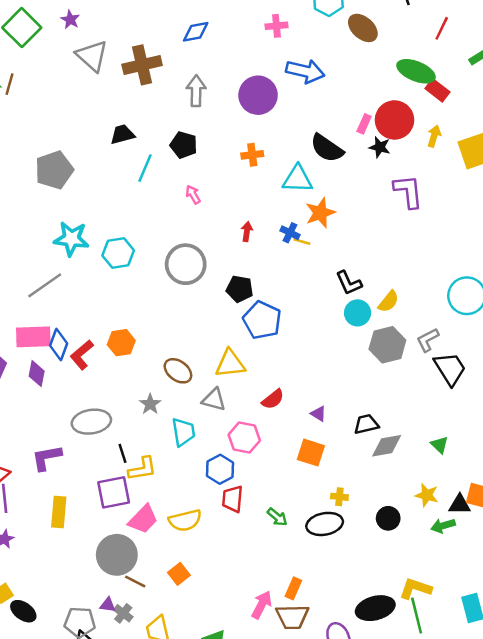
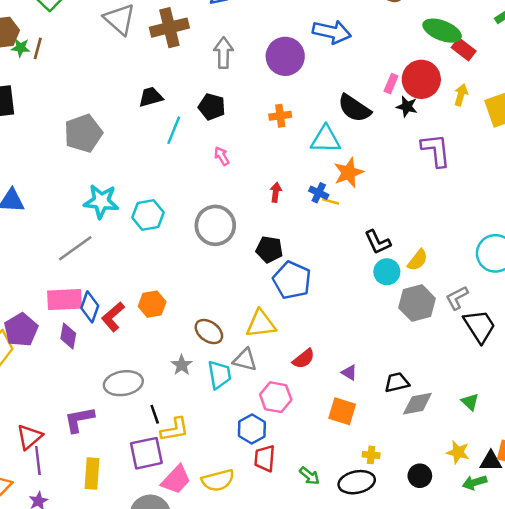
cyan trapezoid: (183, 432) -> (219, 375), moved

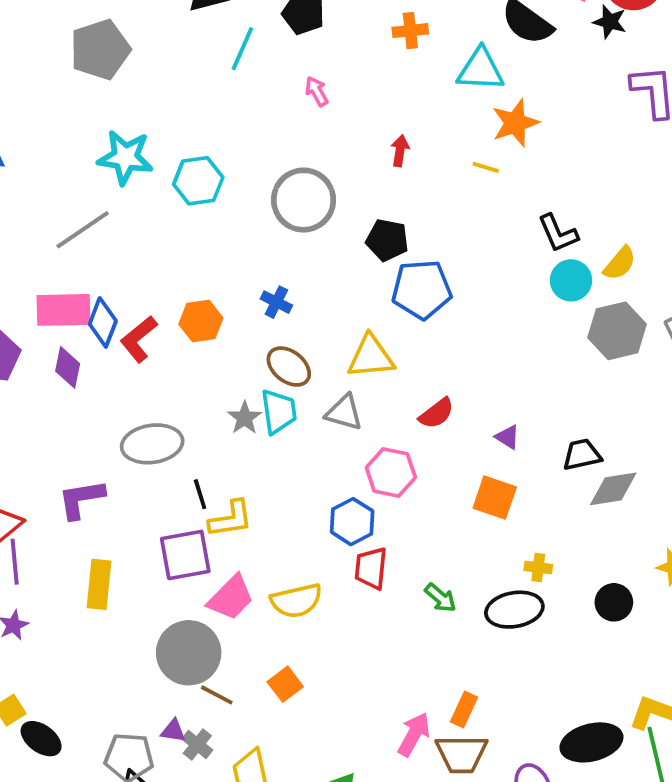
blue cross: (319, 193) -> (276, 302), moved
blue pentagon: (292, 280) -> (422, 289), turned -30
cyan trapezoid: (219, 375) -> (279, 412), moved

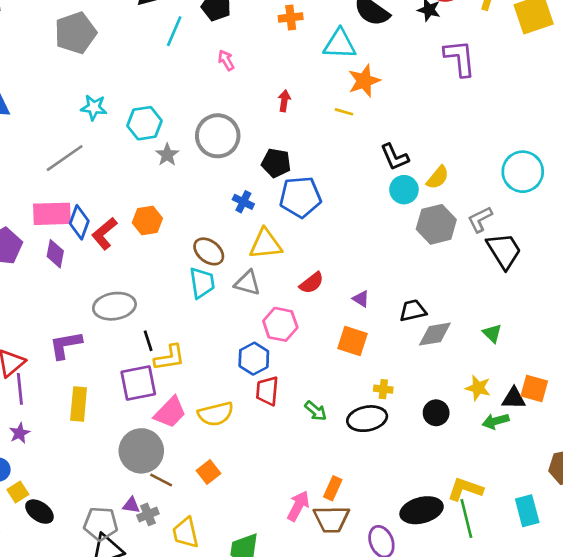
cyan star: (125, 157) -> (94, 107), size x0.7
blue cross: (276, 302) -> (243, 202), moved
gray star: (244, 418) -> (167, 155), moved
gray cross: (197, 744) -> (148, 514), turned 30

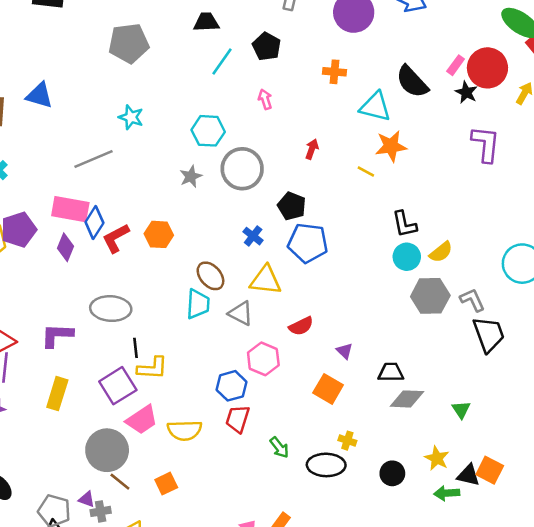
cyan hexagon: (145, 123) -> (208, 131), moved
gray L-shape: (480, 219) -> (472, 300), turned 80
purple square: (138, 383) -> (118, 386), turned -33

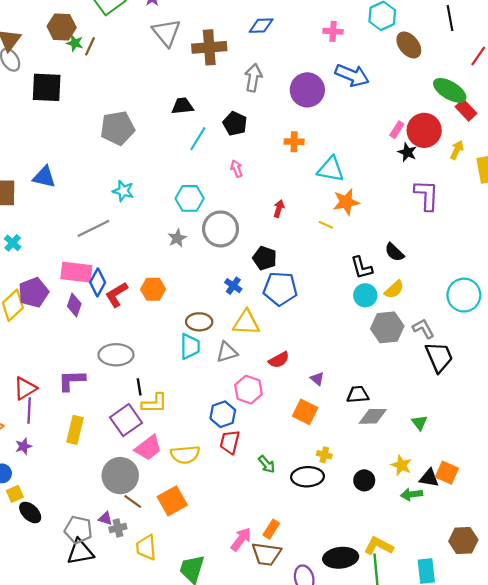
black semicircle: (412, 82) -> (394, 252), moved, size x0.7
brown ellipse: (210, 276) -> (199, 322), turned -45
gray triangle: (241, 313) -> (227, 352), turned -40
orange square: (166, 484) -> (172, 501), size x1.5

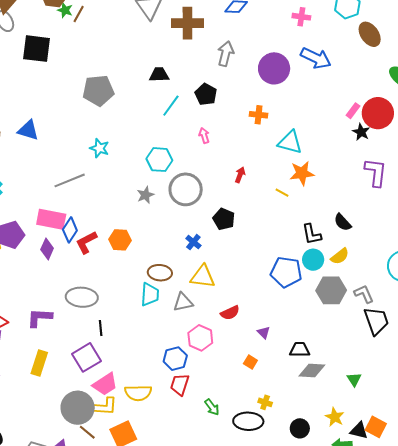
blue pentagon: (280, 289) -> (286, 272), moved
yellow L-shape: (154, 403) -> (105, 406), moved
orange square: (305, 412) -> (250, 362), size x0.6

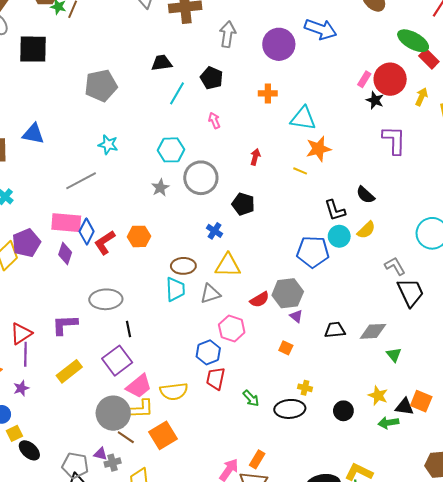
gray hexagon: (331, 290) -> (288, 293), moved
yellow rectangle: (39, 363) -> (69, 371), turned 40
gray diamond: (312, 371) -> (373, 331), moved

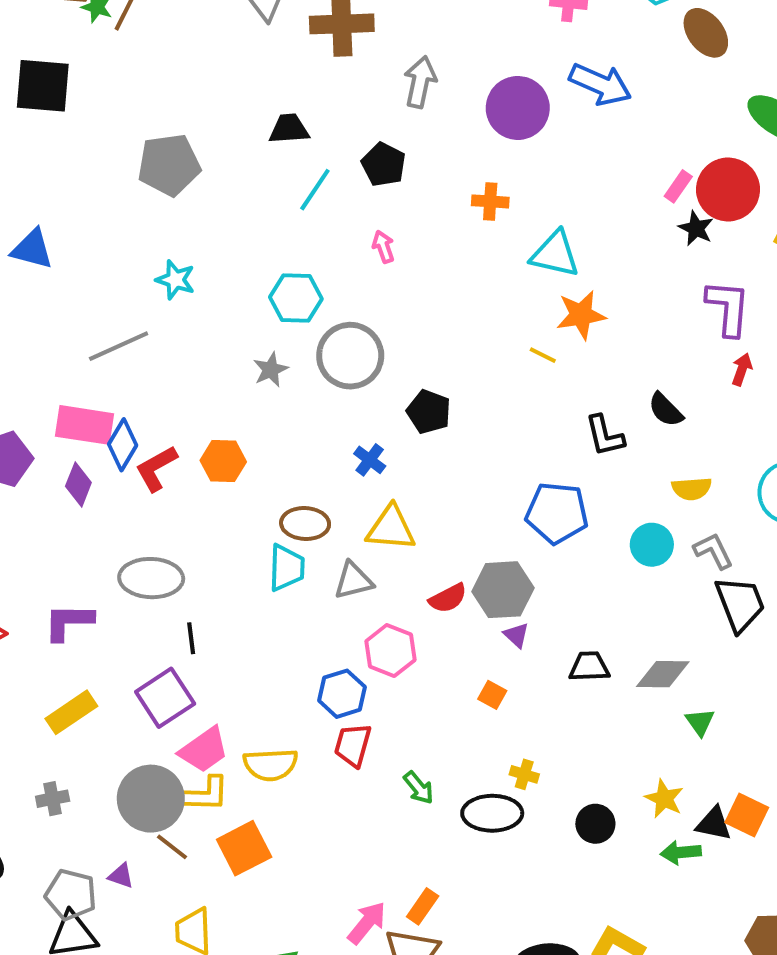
red arrow: (255, 157) -> (742, 369), moved
yellow semicircle: (366, 230) -> (692, 489), moved, turned 36
cyan circle: (339, 236) -> (652, 545), moved
gray cross: (113, 463) -> (53, 799), moved

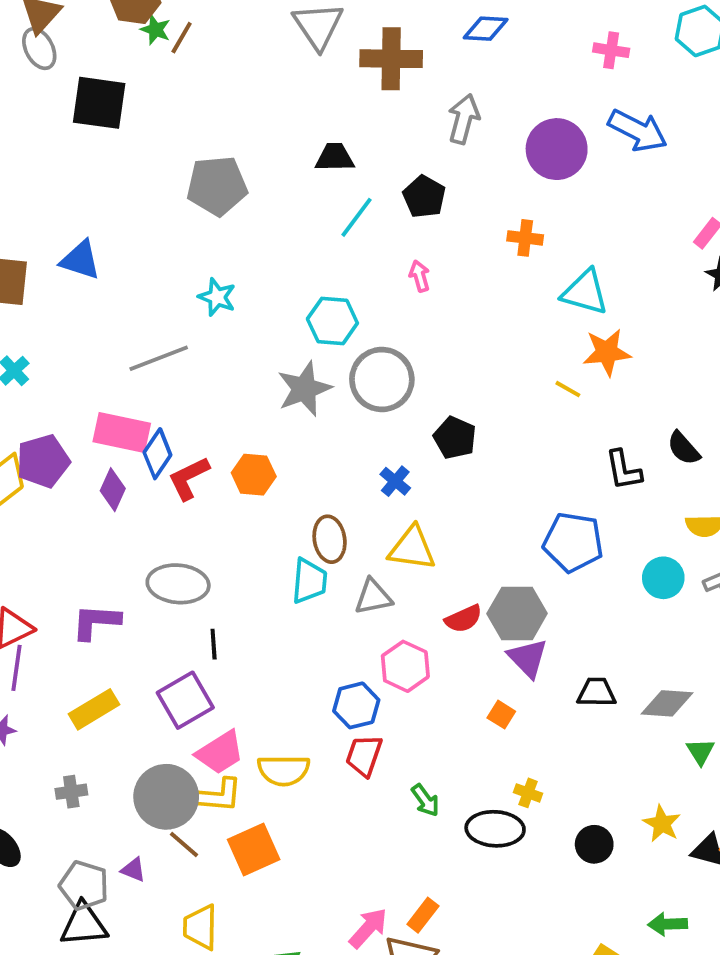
gray star: (271, 370) -> (304, 389), size x1.6
brown ellipse: (305, 524) -> (330, 539), turned 75
purple triangle: (516, 635) -> (528, 658), size x1.6
green arrow: (681, 852) -> (668, 924), moved

